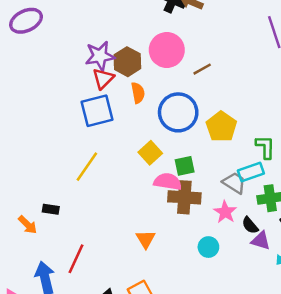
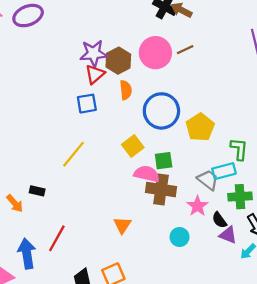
brown line: (202, 69) -> (185, 50), moved
blue square: (97, 111) -> (87, 104), size x0.7

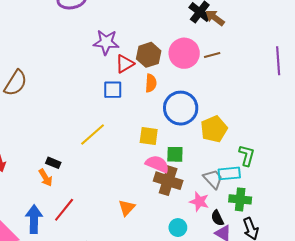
purple star: (94, 53) -> (106, 42), moved
yellow square: (133, 146) -> (149, 136), turned 36
orange arrow: (15, 203) -> (45, 178), moved
pink star: (197, 206) -> (199, 202), turned -30

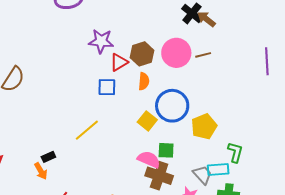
yellow square: (149, 136) -> (147, 121), moved, turned 30
black rectangle: (53, 163) -> (48, 157), turned -48

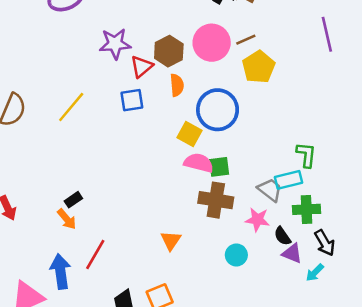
yellow pentagon: (204, 127) -> (259, 67), moved
yellow line: (87, 130) -> (71, 107), moved
pink semicircle: (149, 159) -> (199, 163), moved

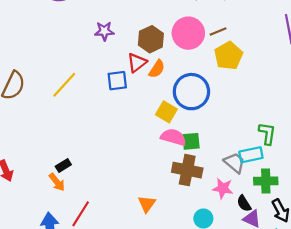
purple star: (115, 44) -> (104, 31), size x0.7
red triangle: (142, 67) -> (137, 63), moved
orange semicircle: (177, 85) -> (157, 69), turned 36

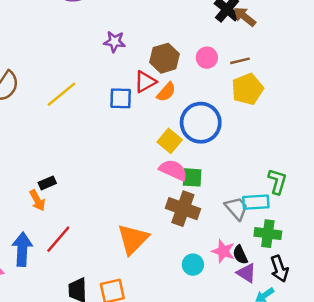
pink circle: (188, 33) -> (207, 58), size x0.6
pink star: (223, 188) -> (223, 251), moved
orange triangle: (147, 204) -> (133, 239), size x1.6

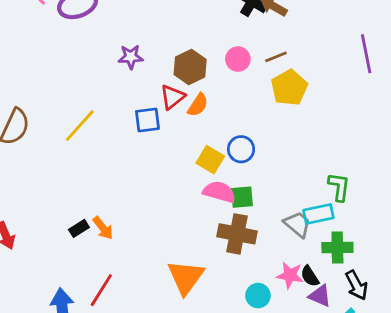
blue circle: (201, 123) -> (241, 149), moved, size x0.6
orange arrow: (37, 200) -> (103, 228), moved

